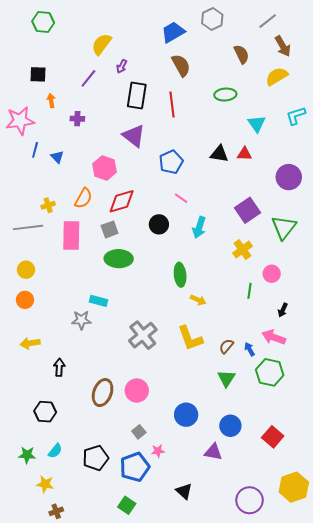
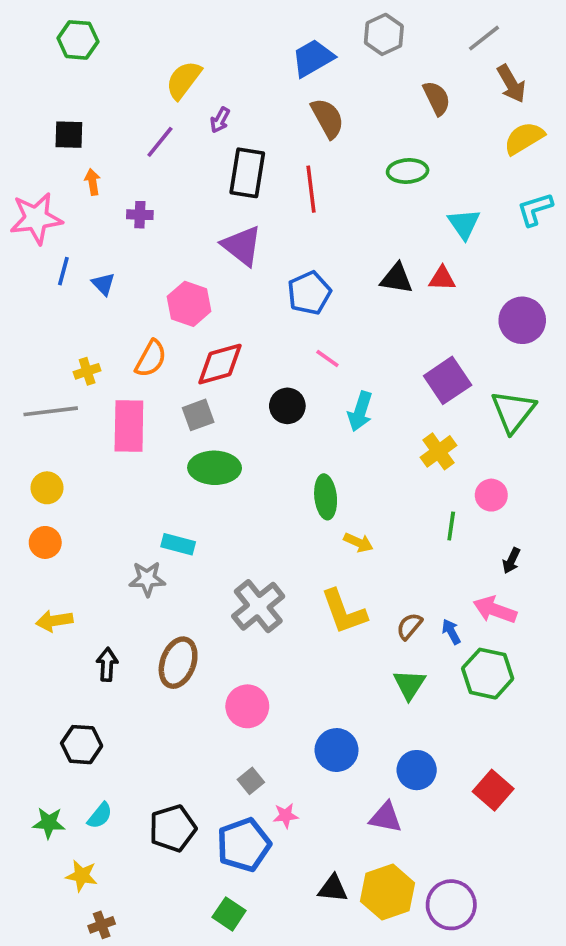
yellow semicircle: (277, 76) -> (524, 138), moved
brown ellipse: (103, 393) -> (178, 663), moved
yellow hexagon: (294, 487) -> (387, 892), moved
black triangle: (184, 491) -> (333, 888), turned -36

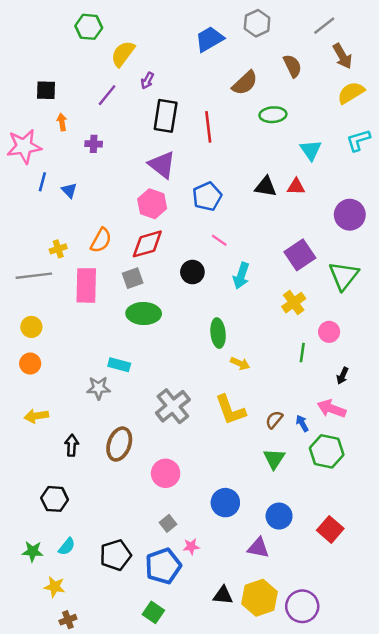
green hexagon: (78, 40) -> (89, 27), moved
brown semicircle: (327, 118) -> (245, 83), moved, turned 76
pink hexagon: (189, 304) -> (152, 204), moved

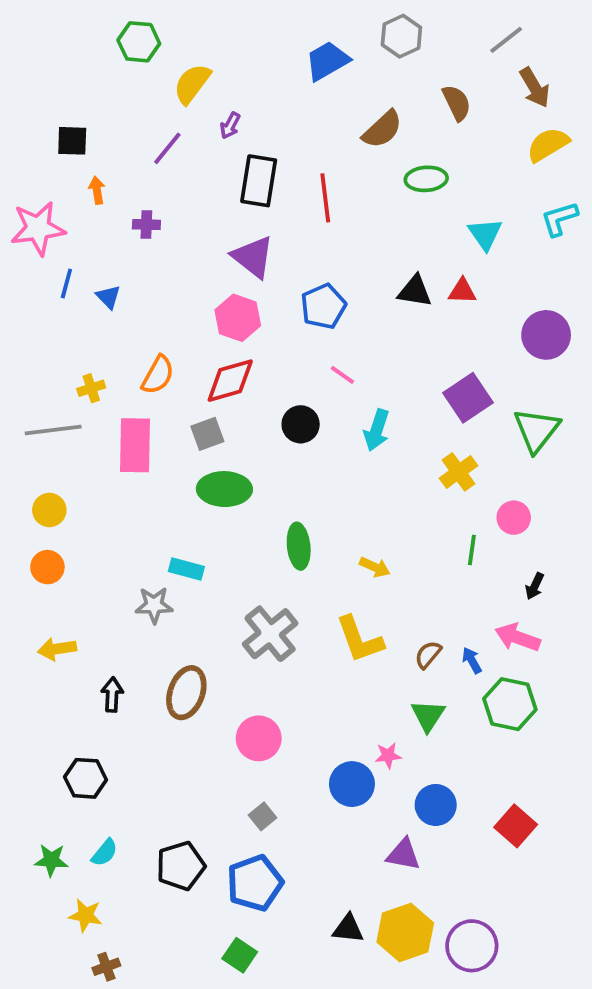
green ellipse: (218, 333) -> (299, 546), moved
pink star: (191, 547) -> (388, 755), moved

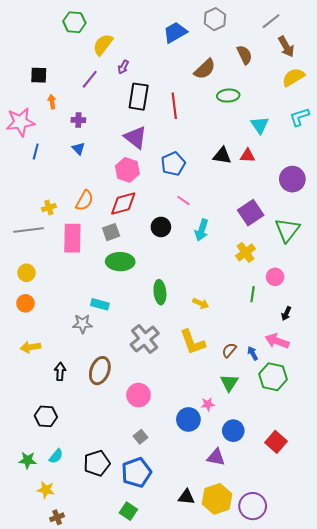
blue triangle: (108, 297) -> (78, 149), moved

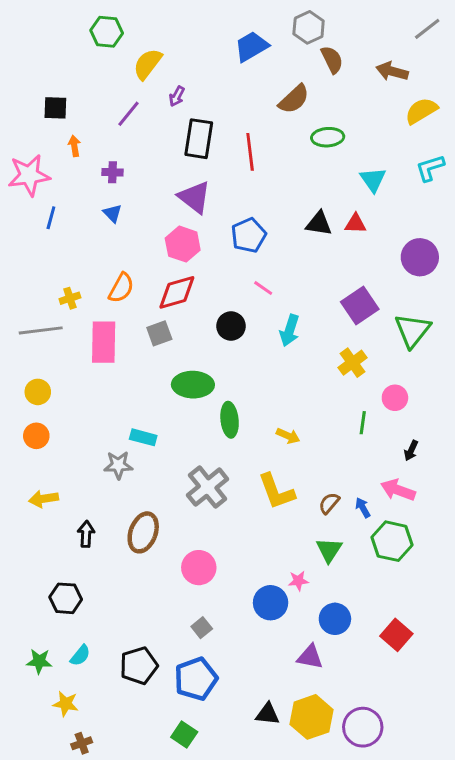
gray line: (271, 21) -> (427, 29), moved
brown arrow: (286, 47) -> (392, 71), moved, turned 135
brown semicircle: (244, 55) -> (332, 60), moved
green ellipse: (120, 262) -> (193, 385), moved

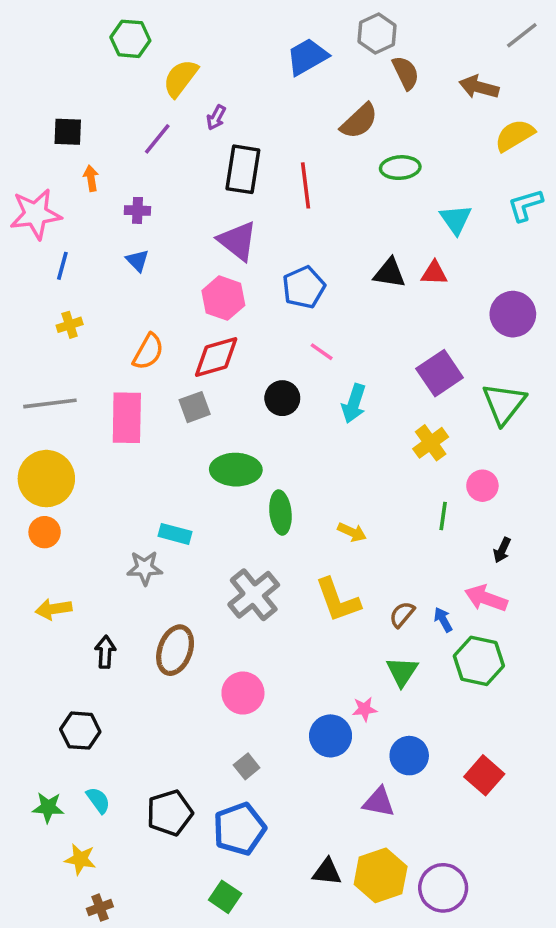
yellow cross: (70, 298) -> (70, 325), moved
yellow circle: (38, 392) -> (46, 479), size x1.8
cyan semicircle: (80, 655) -> (98, 800), turned -75

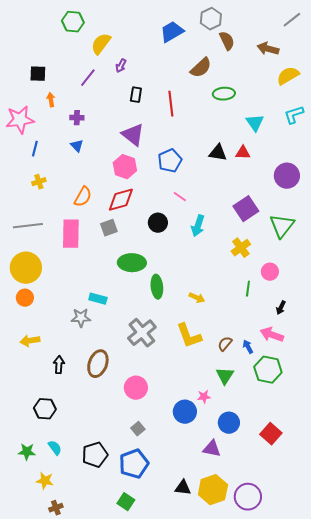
black rectangle: (243, 169) -> (136, 95), size x0.6

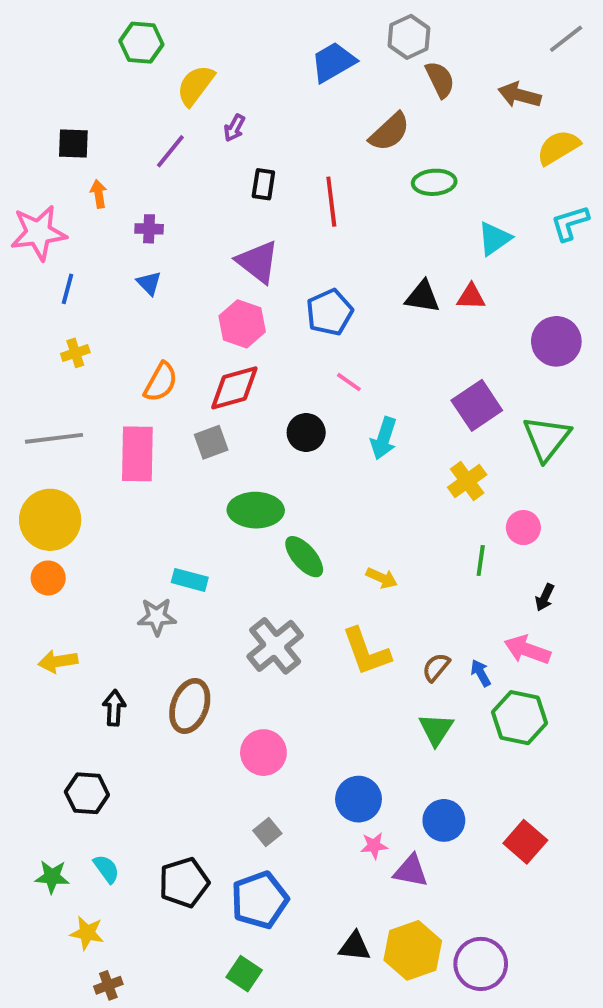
cyan triangle: (255, 123) -> (494, 239), turned 30
green ellipse: (157, 287) -> (304, 557), turned -35
pink star: (204, 397) -> (374, 846), moved

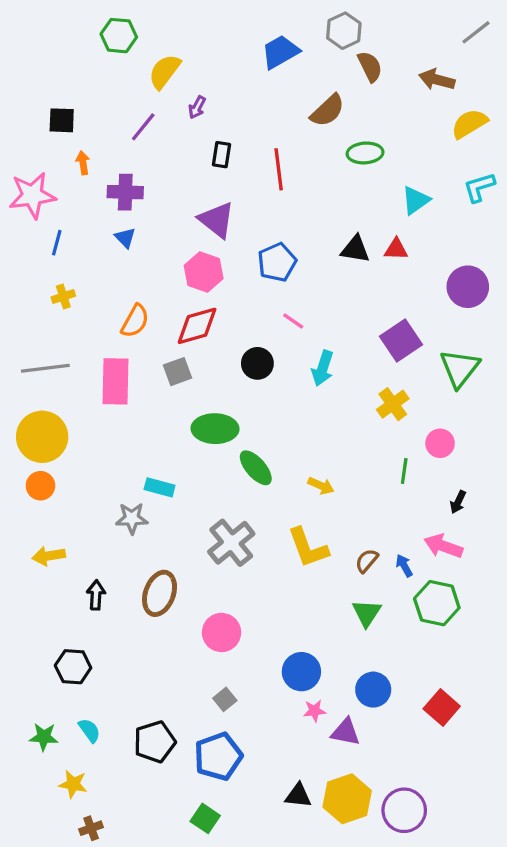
purple cross: (149, 229) -> (125, 192), size x1.5

